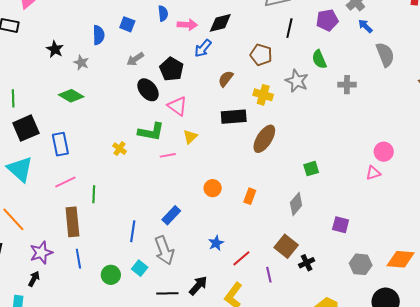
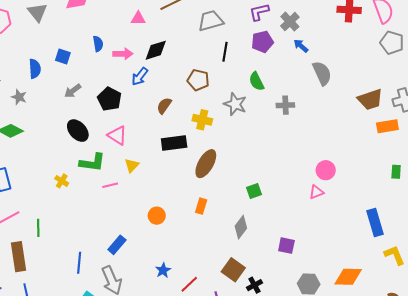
black ellipse: (148, 90) -> (78, 131), moved
orange rectangle: (250, 196) -> (201, 206), moved

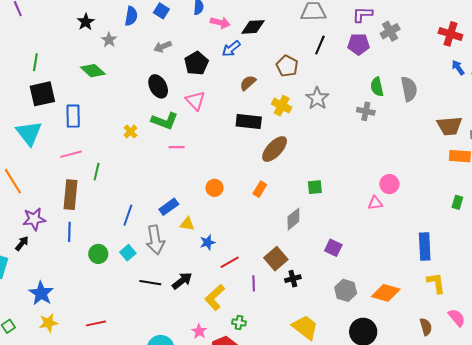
blue arrow: (301, 46) -> (458, 68), moved
green semicircle: (256, 81) -> (377, 87), moved
yellow triangle: (132, 165) -> (187, 224), moved, turned 42

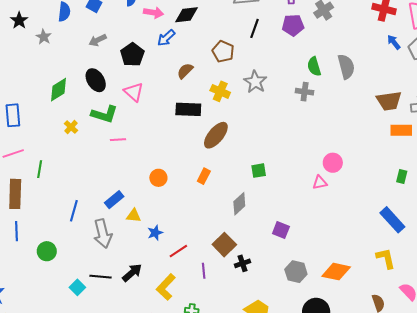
green diamond: (93, 71) -> (59, 90), moved, turned -70
blue rectangle: (425, 247) -> (392, 220), moved, turned -36
cyan square: (128, 253) -> (77, 287), moved

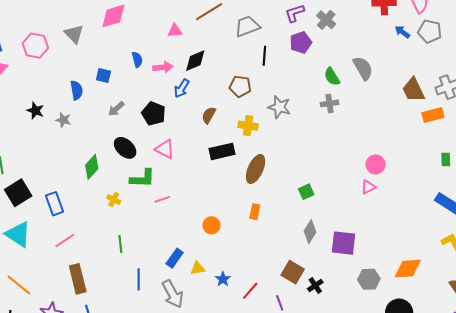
brown trapezoid: (389, 101) -> (413, 90), turned 88
green line: (40, 169) -> (120, 244), moved
gray diamond: (239, 204) -> (310, 232), moved
purple square: (281, 230) -> (343, 243), size x1.5

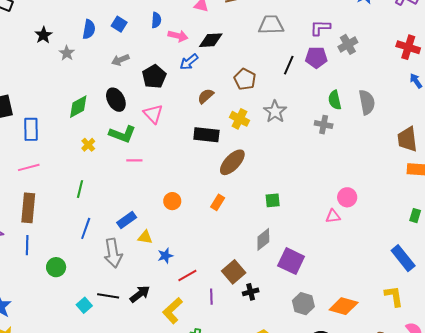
black line: (264, 56) -> (289, 65), moved

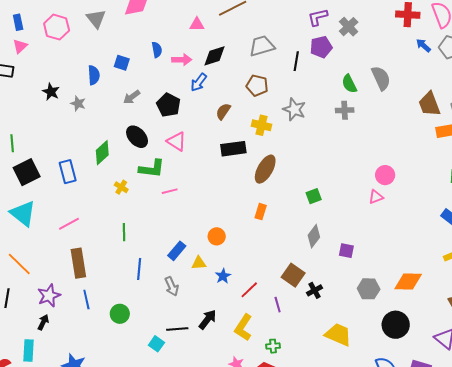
gray trapezoid: (271, 25) -> (262, 46), moved
blue rectangle: (31, 129) -> (68, 172), moved
orange circle: (172, 201) -> (217, 236), moved
gray arrow: (113, 253) -> (172, 286), size x0.7
purple square: (291, 261) -> (346, 251), size x0.6

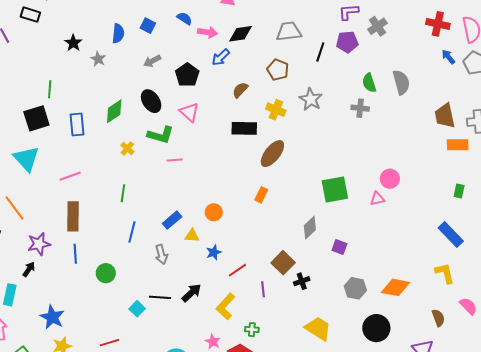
blue semicircle: (157, 50) -> (185, 18), turned -56
green line: (12, 143) -> (50, 89), moved
green square: (314, 196) -> (335, 189), moved, size x1.8

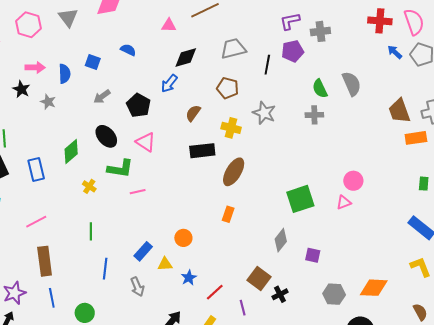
gray cross: (377, 26) -> (320, 31), turned 36
pink arrow: (208, 32) -> (35, 67), moved

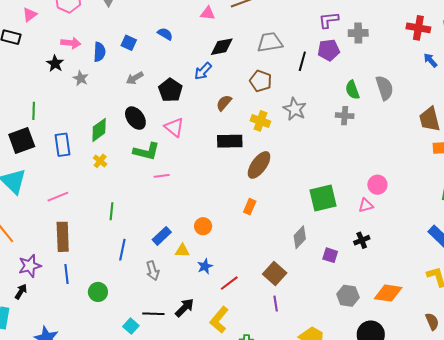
yellow cross: (89, 186) -> (100, 161), moved
black cross: (280, 294) -> (362, 240), moved
purple line: (243, 308) -> (276, 304), moved

